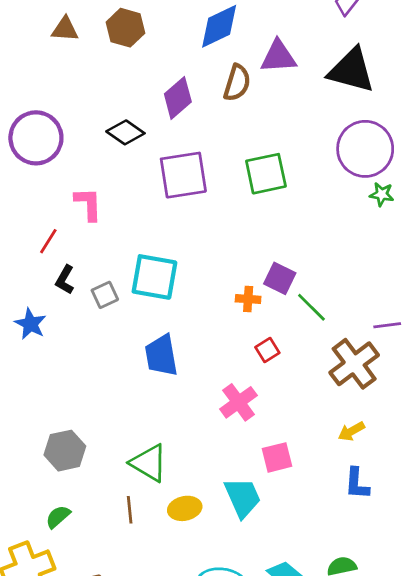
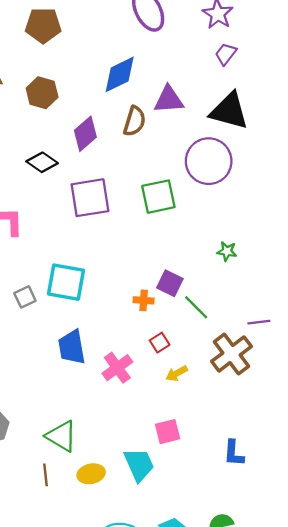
brown hexagon: (125, 28) -> (42, 93), moved
purple circle: (365, 149) -> (209, 161), moved
green star: (382, 194) -> (227, 251), moved
pink cross: (238, 402) -> (117, 368), moved
yellow arrow: (351, 431) -> (177, 373), moved

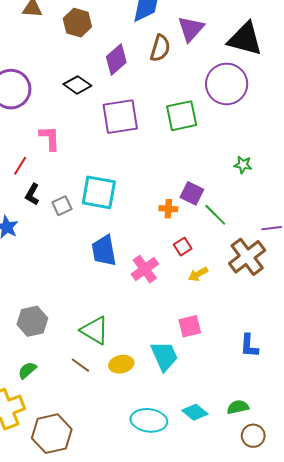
purple triangle: (169, 100) -> (191, 29), turned -44
brown line: (45, 475) -> (80, 365), turned -48

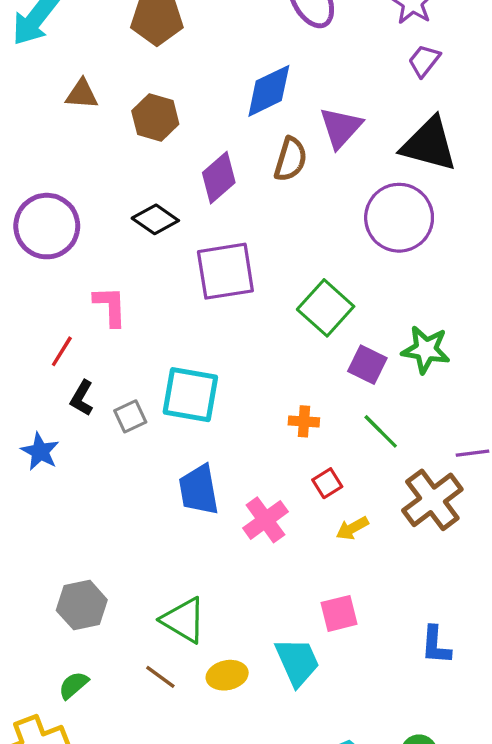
green square: (182, 116) -> (326, 308), moved, turned -36
green star: (243, 165) -> (426, 350), size x1.6
purple square: (192, 193) -> (367, 365), moved

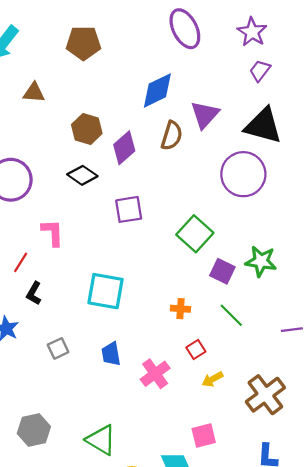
brown hexagon: (155, 118) -> (87, 129), moved
purple square: (225, 271) -> (129, 209), size x0.7
gray square: (130, 416) -> (58, 348), moved
blue trapezoid: (199, 490) -> (111, 354), size x0.7
brown cross: (432, 500) -> (265, 395), moved

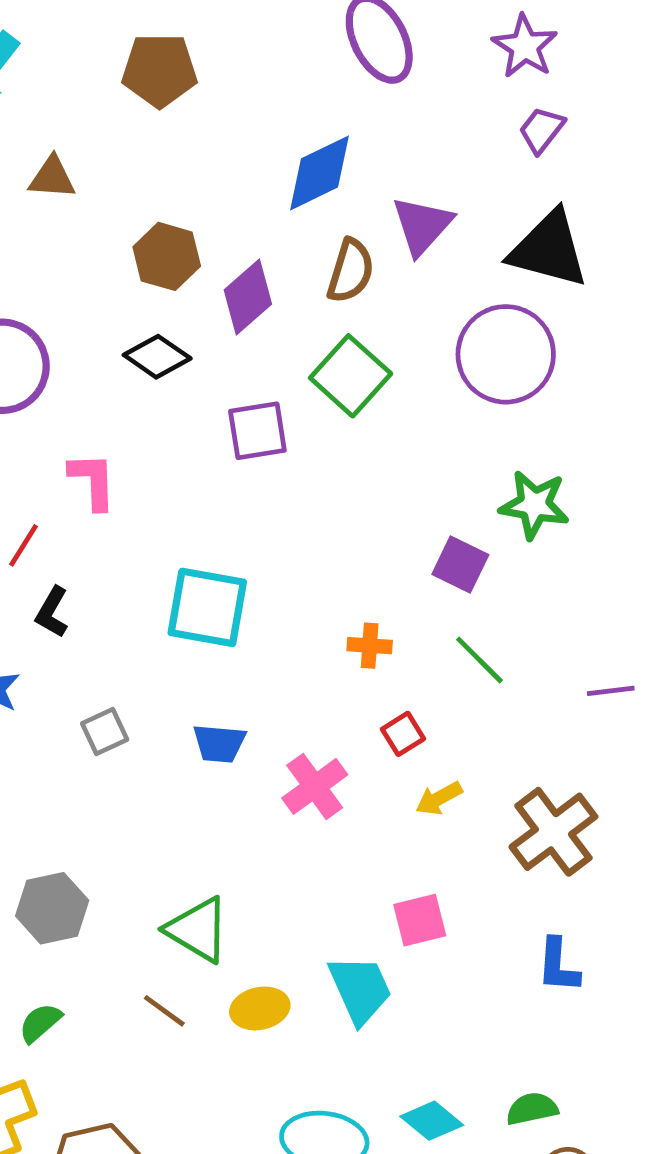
green square: (195, 234) -> (351, 376), moved
green star: (261, 261) -> (534, 505), moved
blue trapezoid: (111, 354) -> (219, 743), turned -75

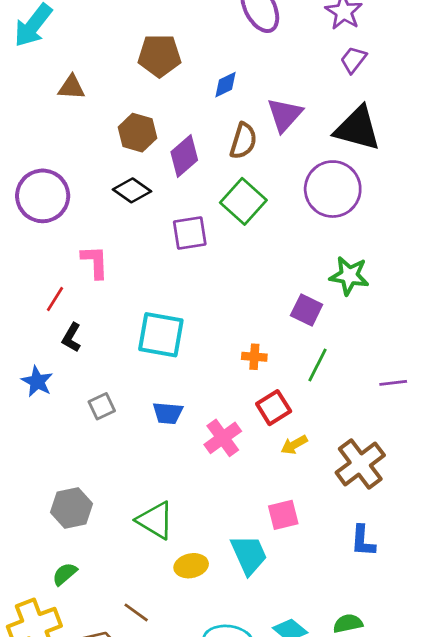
brown pentagon: (160, 70) -> (159, 56), moved
blue diamond: (319, 173) -> (225, 85), size x0.6
green line: (479, 660) -> (318, 365), turned 72
red square: (403, 734) -> (274, 408), size x1.4
brown line: (164, 1011) -> (136, 612), moved

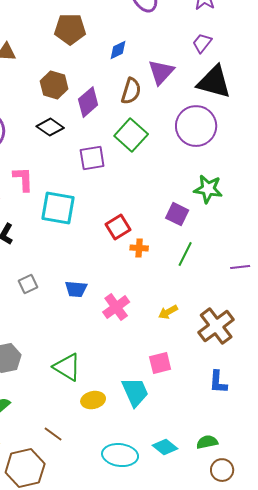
purple trapezoid: (353, 60) -> (202, 43), moved
cyan square: (161, 335) -> (58, 208), moved
red square: (274, 408) -> (118, 227), moved

